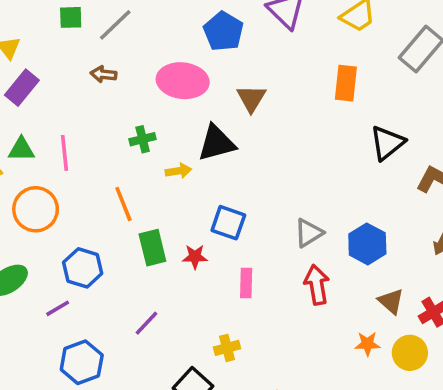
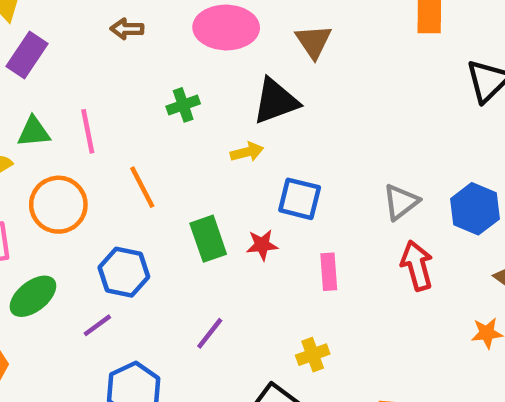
yellow arrow: (178, 171) -> (247, 152), moved
orange line: (123, 204) -> (142, 187), moved

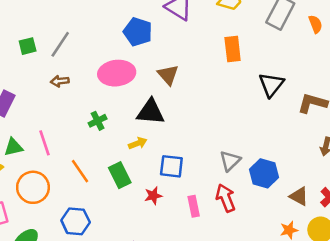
black triangle: (276, 101) -> (151, 112), turned 32
blue hexagon: (475, 209) -> (264, 173), moved
green rectangle: (208, 239) -> (120, 175), moved
red arrow: (417, 266) -> (226, 198), moved

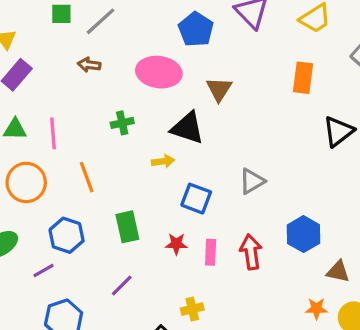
gray triangle: (230, 161) -> (252, 181), moved
green rectangle: (120, 175) -> (127, 227), moved
red star: (153, 196) -> (176, 244), moved
brown triangle: (299, 196) -> (338, 272), turned -30

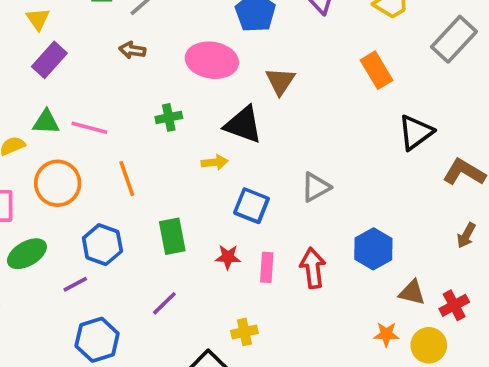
orange rectangle: (303, 78) -> (377, 70), turned -40
pink line: (53, 133) -> (89, 128), turned -72

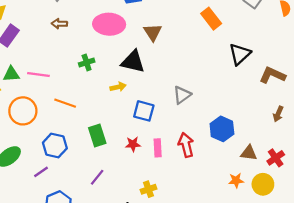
orange line: (127, 179) -> (65, 103), turned -45

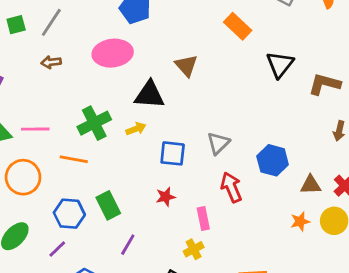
brown triangle: (153, 32) -> (186, 65), moved
green cross: (87, 62) -> (94, 123), moved, size x1.6
gray triangle: (182, 95) -> (218, 143), moved
green rectangle: (97, 135) -> (108, 205), moved
pink rectangle: (158, 148) -> (203, 218), moved

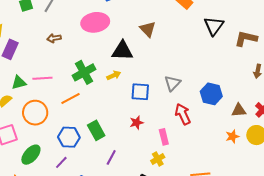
brown arrow: (51, 62) -> (54, 38), moved
orange line: (74, 159) -> (71, 99), turned -36

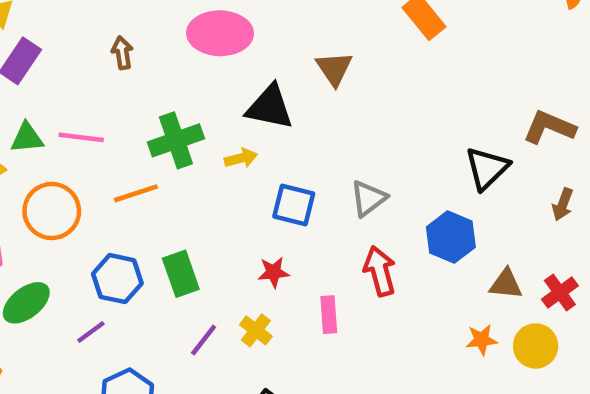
black triangle: (214, 26) -> (487, 168), moved
brown arrow: (54, 38) -> (122, 53), turned 80
yellow cross: (158, 159) -> (256, 330), moved, turned -32

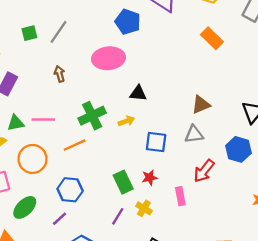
brown triangle: (334, 68) -> (201, 105), moved, turned 48
black triangle: (270, 107) -> (138, 93), size x0.7
gray triangle: (368, 198) -> (194, 134), turned 36
red arrow: (380, 271) -> (204, 171), turned -120
green rectangle: (181, 274) -> (123, 182), moved

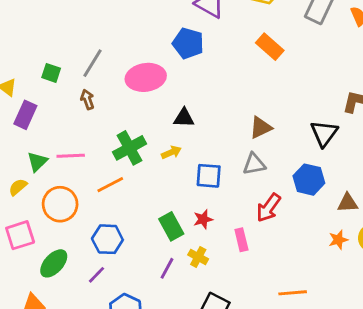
blue pentagon: (128, 22) -> (188, 43), moved
gray line: (58, 32) -> (93, 63), moved
green square: (29, 33) -> (51, 73), moved, turned 35
green triangle: (16, 123) -> (37, 162), turned -30

